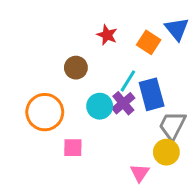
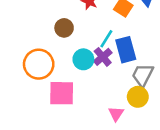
pink square: (73, 148) -> (62, 93), size x1.6

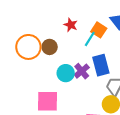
cyan line: (106, 39) -> (90, 39), moved
orange circle: (39, 64) -> (28, 47), moved

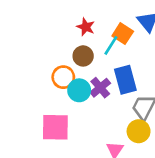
orange circle: (28, 47) -> (63, 77), moved, size x0.7
brown circle: (50, 47) -> (83, 56), moved

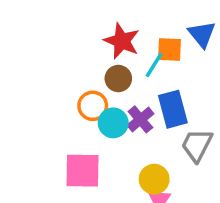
red star: (86, 27) -> (122, 41), size x1.5
orange square: (123, 34) -> (169, 50), turned -30
yellow circle: (139, 131) -> (154, 179), moved

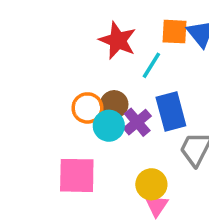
orange square: (169, 50) -> (174, 32), moved
brown circle: (118, 79) -> (114, 104), moved

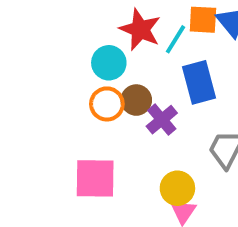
cyan line: (151, 65) -> (175, 39), moved
blue rectangle: (171, 112) -> (199, 82), moved
cyan circle: (109, 126) -> (109, 63), moved

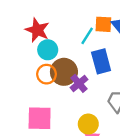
red star: (140, 29) -> (37, 30), moved
brown circle: (136, 100) -> (64, 72), size x1.5

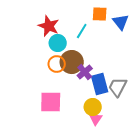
orange square: (103, 24) -> (100, 14), moved
cyan line: (87, 36) -> (82, 31), moved
blue rectangle: (101, 61) -> (100, 84), moved

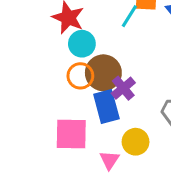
cyan line: (82, 31) -> (129, 16), moved
blue rectangle: (100, 84) -> (106, 106), moved
pink triangle: (96, 119) -> (109, 160), moved

